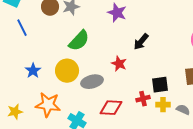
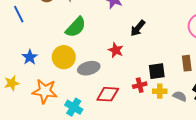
yellow star: (15, 112) -> (12, 83), moved

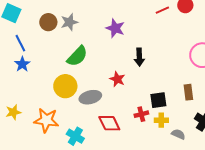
black arrow: (138, 28) -> (139, 57), turned -42
blue star: (30, 57) -> (22, 64), moved
red diamond: (108, 94) -> (109, 123), turned 60
gray semicircle: (180, 96) -> (178, 134), moved

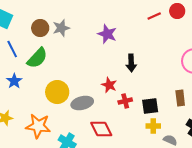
green semicircle: (77, 56) -> (37, 58), moved
blue star: (22, 64) -> (14, 81), moved
red cross: (141, 114) -> (125, 101), moved

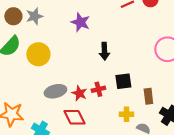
red star: (109, 85) -> (79, 93), moved
yellow circle: (57, 92) -> (38, 54), moved
brown rectangle: (180, 98) -> (148, 96), moved
black square: (150, 106) -> (123, 81), moved

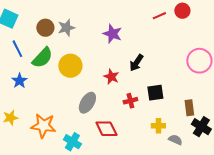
black arrow: (104, 51) -> (136, 63), turned 36
gray ellipse: (55, 91) -> (87, 103), turned -45
red star: (79, 93) -> (111, 77), moved
brown rectangle: (148, 96) -> (189, 108), moved

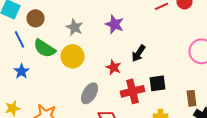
brown circle: (45, 28) -> (36, 18), moved
gray star: (66, 28) -> (74, 27), moved, turned -30
green semicircle: (42, 58) -> (44, 48), turned 80
red cross: (130, 101) -> (132, 91), size x1.6

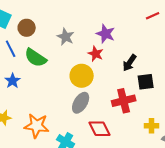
yellow circle: (72, 56) -> (82, 76), moved
red star: (114, 67) -> (96, 54), moved
black square: (158, 83) -> (146, 82), moved

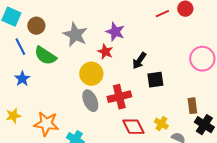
gray star: (66, 37) -> (75, 35), size x1.4
red cross: (124, 101) -> (119, 97), moved
gray ellipse: (81, 103) -> (90, 101), turned -55
yellow cross: (152, 126) -> (161, 124), turned 32
red diamond: (100, 129) -> (133, 127), moved

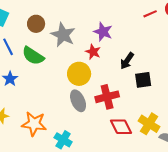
brown circle: (36, 26) -> (36, 24), moved
yellow cross: (161, 124) -> (149, 124), size x1.5

